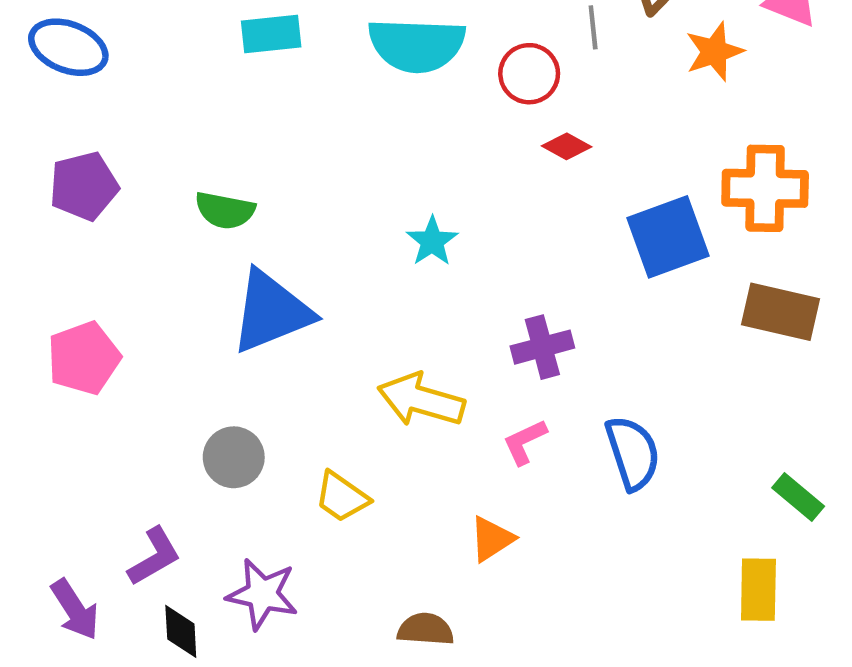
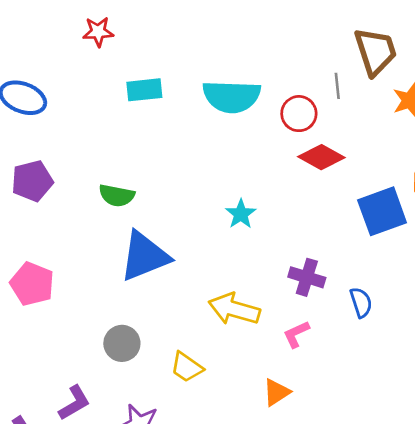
red diamond: (567, 146) -> (321, 157), size x1.6
purple cross: (542, 347) -> (307, 277), turned 32
pink pentagon: (84, 358) -> (32, 284), turned -30
blue semicircle: (633, 453) -> (361, 302), moved, size x0.7

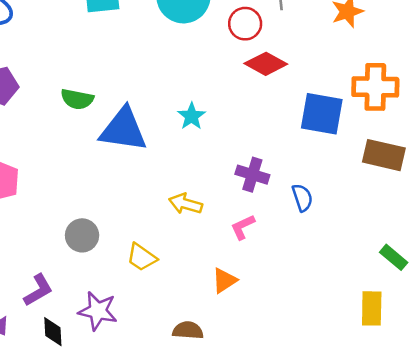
blue square: (382, 211) -> (322, 114), turned 30
blue triangle: (144, 256) -> (123, 130), moved, turned 30
yellow arrow: (234, 309) -> (185, 204), size x0.7

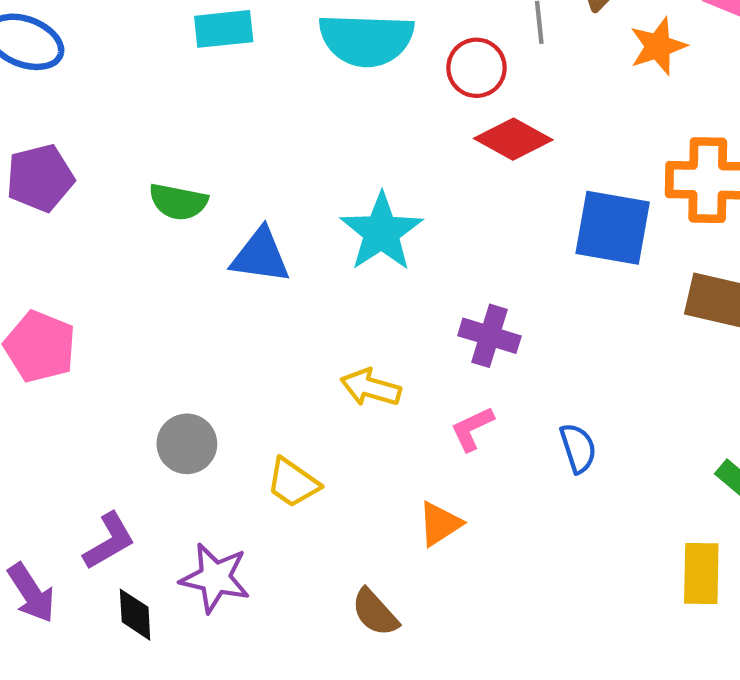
cyan star: (192, 116) -> (381, 232), size x1.6
blue triangle: (123, 130) -> (260, 256), size x0.7
blue semicircle: (302, 198) -> (578, 448), moved
brown semicircle: (188, 330) -> (375, 612), turned -136

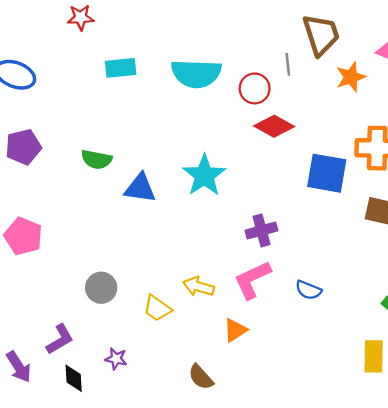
purple cross: (489, 336) -> (261, 230), turned -32
yellow arrow: (371, 388) -> (199, 287), moved
pink L-shape: (472, 429) -> (252, 280), size x1.6
blue semicircle: (578, 448) -> (308, 290), turned 130
purple star: (215, 578) -> (116, 359), size x0.6

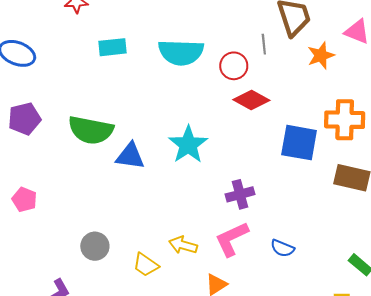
green semicircle: (97, 159) -> (91, 130), size x1.6
pink pentagon: (23, 236) -> (24, 200), size x0.7

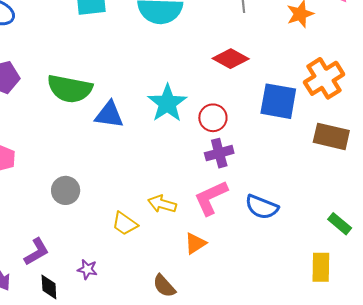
red circle: (234, 66) -> (213, 118), moved
orange cross: (345, 120) -> (324, 78), turned -33
gray circle: (95, 246) -> (66, 190), moved
blue semicircle: (282, 248) -> (262, 207), size x1.4

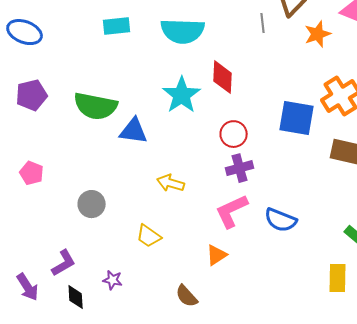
red diamond: (231, 59) -> (223, 77), moved, turned 64
cyan star: (167, 103) -> (182, 95), moved
yellow arrow: (162, 204) -> (171, 183), moved

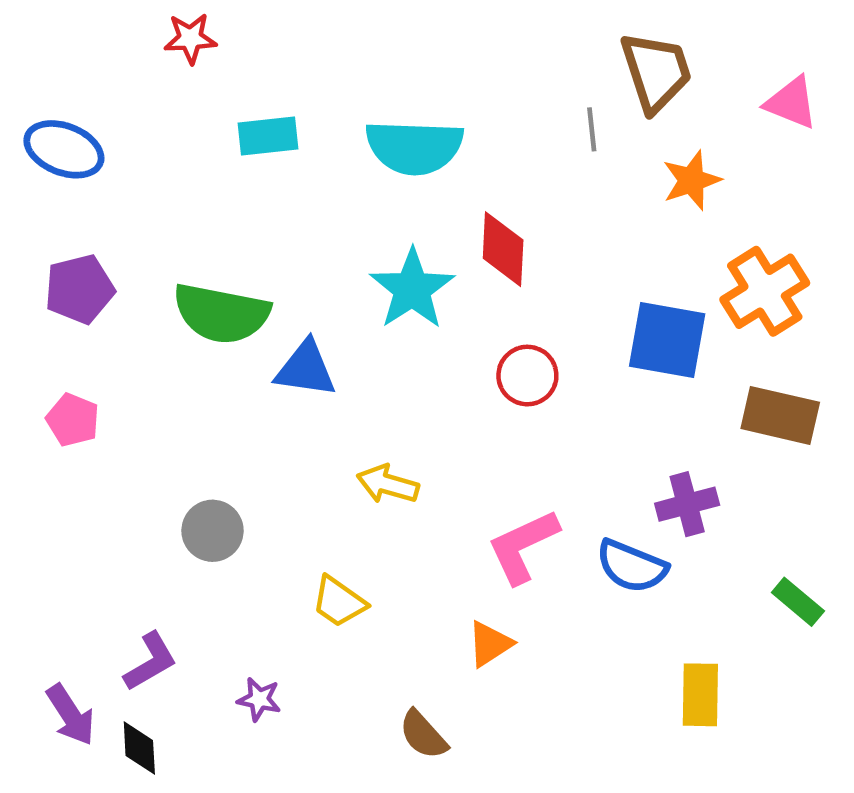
orange star: (318, 34) -> (692, 180), moved
purple cross: (240, 168) -> (687, 504), moved
pink pentagon: (32, 173) -> (73, 420), moved
yellow rectangle: (338, 278) -> (700, 695), moved
black diamond: (76, 297) -> (139, 748), moved

